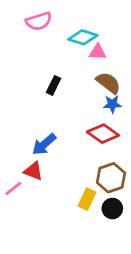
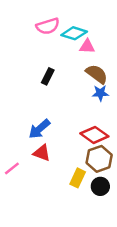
pink semicircle: (39, 21) -> (48, 26), moved
red diamond: (103, 134) -> (94, 135), moved
red triangle: (33, 171) -> (42, 153), moved

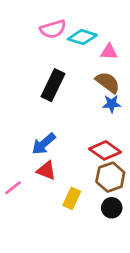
pink triangle: (87, 46) -> (109, 52), moved
black rectangle: (48, 76) -> (53, 85), size x1.6
yellow rectangle: (78, 178) -> (72, 198), moved

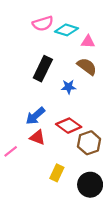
blue star: (112, 104) -> (69, 87), moved
red diamond: (105, 150) -> (69, 126), moved
yellow rectangle: (72, 198) -> (57, 173), moved
black circle: (112, 208) -> (90, 185), moved, size x1.5

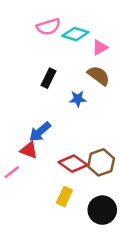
pink triangle: (88, 42) -> (100, 47), turned -32
black rectangle: (43, 69) -> (49, 78), size x0.7
red diamond: (69, 126) -> (73, 164), moved
red triangle: (37, 137) -> (29, 150), moved

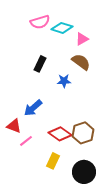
red triangle: (29, 150) -> (14, 126), moved
pink line: (12, 172) -> (26, 141), moved

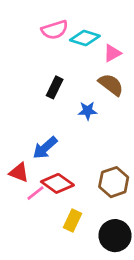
red diamond: (60, 134) -> (57, 183), moved

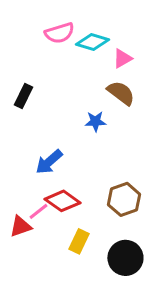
black rectangle: (55, 87) -> (24, 96), moved
red triangle: (19, 172) -> (21, 226), moved, turned -40

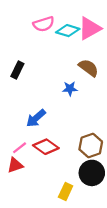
pink triangle: (122, 58) -> (90, 28), moved, size x1.6
pink line: (39, 211) -> (20, 148), moved
yellow rectangle: (79, 241) -> (66, 192), moved
black circle: (125, 258) -> (92, 173), moved

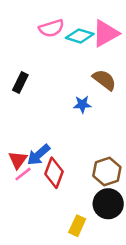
blue arrow: (36, 118) -> (38, 155), moved
red diamond: (46, 147) -> (54, 173), turned 75
red triangle: (15, 165) -> (18, 160), moved, turned -35

